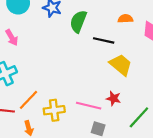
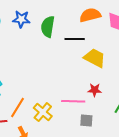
orange semicircle: (125, 19) -> (90, 15), size x1.5
yellow cross: (54, 110) -> (43, 112), turned -30

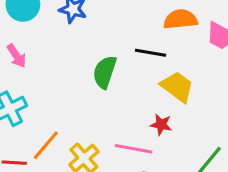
green semicircle: (48, 27) -> (105, 72), moved
red star: (95, 90) -> (161, 125), moved

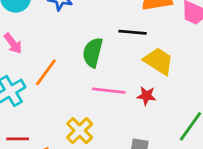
orange line: (46, 145) -> (46, 72), moved
pink line: (134, 149) -> (109, 91), moved

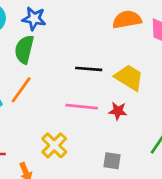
black line: (133, 32) -> (89, 69), moved
green semicircle: (93, 52) -> (24, 49), moved

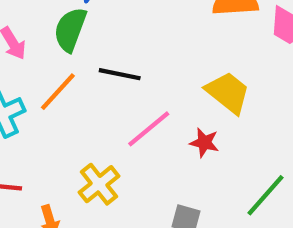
black line: (89, 69) -> (120, 74), moved
pink line: (82, 107) -> (149, 129), turned -52

